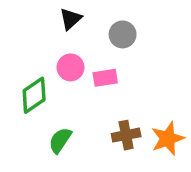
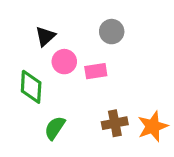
black triangle: (71, 19) -> (45, 36), moved
green diamond: (34, 95) -> (31, 87), turned -52

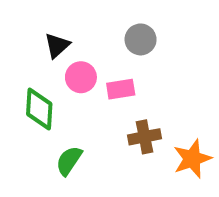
brown cross: (115, 123) -> (144, 137), moved

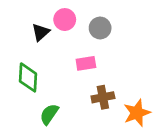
pink circle: (81, 77) -> (65, 20), moved

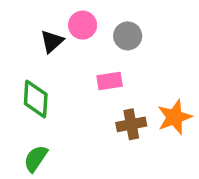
orange star: (137, 113) -> (175, 117), moved
green semicircle: (49, 114) -> (36, 159), moved

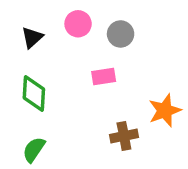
black triangle: (52, 41) -> (32, 37), moved
brown cross: (131, 124) -> (124, 136), moved

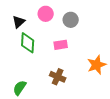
green diamond: (34, 93) -> (28, 43), moved
brown cross: (124, 136) -> (58, 77), moved, turned 35

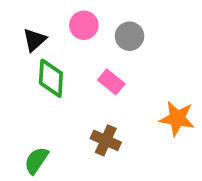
pink rectangle: (61, 45) -> (111, 82), turned 48
orange star: (97, 65) -> (177, 118), turned 30

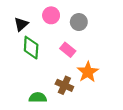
orange star: (177, 118) -> (88, 72), moved, turned 30
green semicircle: (36, 160) -> (38, 98), moved, turned 56

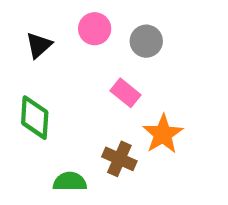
green diamond: (31, 48) -> (35, 118), moved

